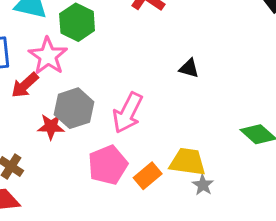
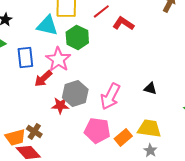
black triangle: (189, 68) -> (150, 88), moved
pink pentagon: (108, 165) -> (97, 130), turned 30
gray star: (203, 185) -> (150, 150), moved

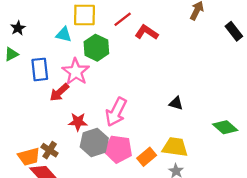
cyan triangle: (47, 25) -> (64, 35), size x0.7
gray hexagon: (75, 93) -> (94, 143), moved
pink arrow: (110, 96) -> (116, 112), moved

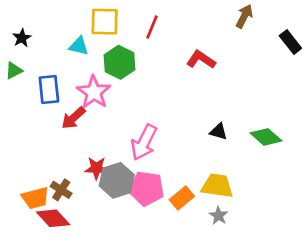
red line: (123, 19) -> (152, 27), turned -30
red L-shape: (147, 32) -> (201, 60), moved
red star: (78, 122) -> (96, 168), moved
green diamond: (225, 127) -> (266, 137), moved

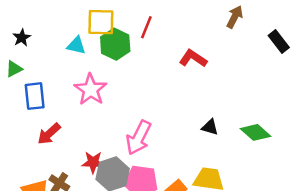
green hexagon: (120, 62) -> (115, 44), moved
blue rectangle: (49, 89) -> (35, 96), moved
red arrow: (73, 118) -> (49, 134), moved

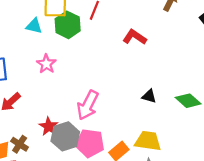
pink star: (91, 90) -> (46, 64), size x0.7
red star: (93, 162) -> (49, 126), turned 30

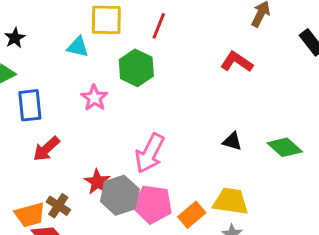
green hexagon: (68, 25) -> (136, 68), moved
red L-shape: (135, 37) -> (237, 62), moved

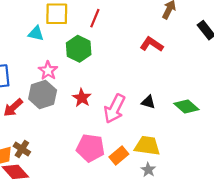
pink arrow: (150, 153) -> (115, 109), moved
red star: (97, 182) -> (82, 98), moved
gray hexagon: (120, 195) -> (43, 95), moved

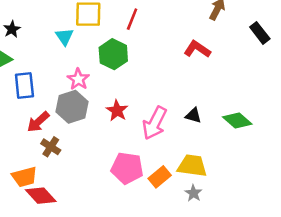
cyan triangle: (36, 33) -> (65, 37), turned 42
brown cross: (22, 149) -> (51, 147), moved

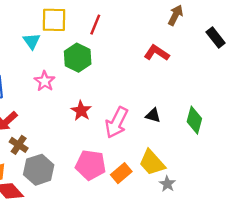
gray hexagon: (72, 107) -> (39, 170), moved
green diamond: (237, 121) -> (194, 120), turned 64
yellow trapezoid: (192, 166) -> (152, 163), turned -140
gray star: (193, 193) -> (167, 184), moved

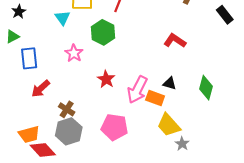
red L-shape: (157, 53) -> (175, 41), moved
brown cross: (19, 145) -> (67, 109), moved
orange rectangle: (121, 173) -> (155, 98), moved, turned 60

